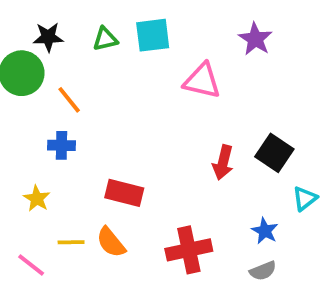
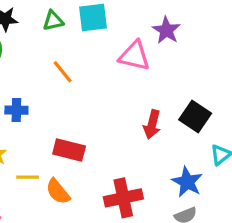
purple star: (255, 39) -> (166, 30), moved
orange line: (69, 100) -> (63, 72), moved
blue star: (265, 231) -> (187, 182), size x1.4
yellow line: (71, 242) -> (28, 177), moved

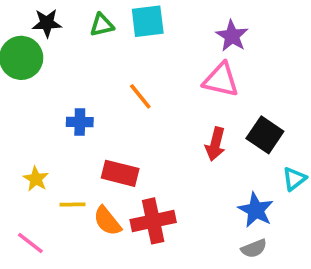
pink triangle: (134, 56) -> (221, 80), moved
orange line: (63, 72) -> (140, 96), moved
blue cross: (16, 110) -> (80, 122), moved
red cross: (123, 198) -> (153, 221), moved

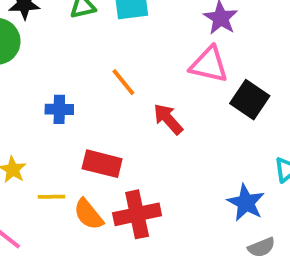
black square: (265, 135) -> (250, 100), moved
red arrow: (215, 144) -> (168, 119), moved, turned 124
gray semicircle: (254, 248) -> (261, 247), moved

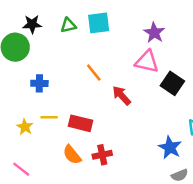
blue cross: (59, 109) -> (39, 83), moved
yellow line: (52, 197) -> (49, 117), moved
red cross: (137, 214) -> (102, 155), size x0.7

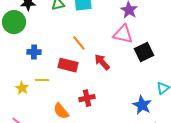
black square: (172, 83) -> (144, 52), turned 30
red rectangle: (80, 123) -> (68, 65), moved
red cross: (102, 155) -> (87, 98), moved

